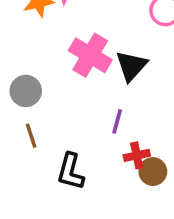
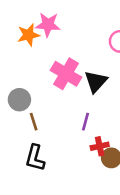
brown line: (31, 136) -> (34, 122), moved
black L-shape: (70, 172) -> (35, 158), moved

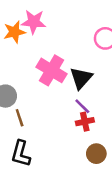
purple line: (85, 122) -> (82, 106), moved, turned -60
red cross: (100, 146) -> (85, 122), moved

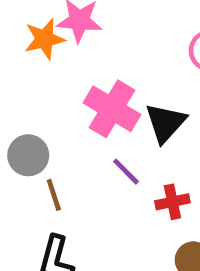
purple line: (82, 106) -> (126, 172), moved

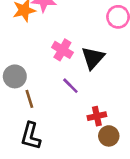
pink cross: (112, 109) -> (62, 50), size x0.7
red cross: (172, 202) -> (97, 116), moved

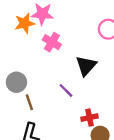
pink cross: (62, 50) -> (52, 42), moved

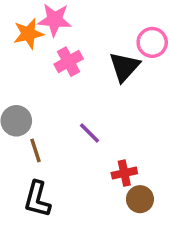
pink cross: (52, 42) -> (69, 62), turned 30
black triangle: (86, 66) -> (124, 67), moved

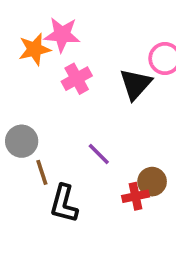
black L-shape: (37, 199) -> (64, 204), moved
brown circle: (140, 199) -> (152, 182), moved

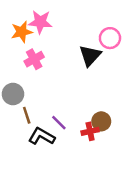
pink cross: (77, 79) -> (34, 59), moved
purple line: (99, 154) -> (59, 123), moved
black L-shape: (64, 204) -> (42, 136), turned 105

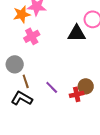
black triangle: (90, 55) -> (77, 33), turned 48
black L-shape: (42, 136) -> (22, 98), moved

